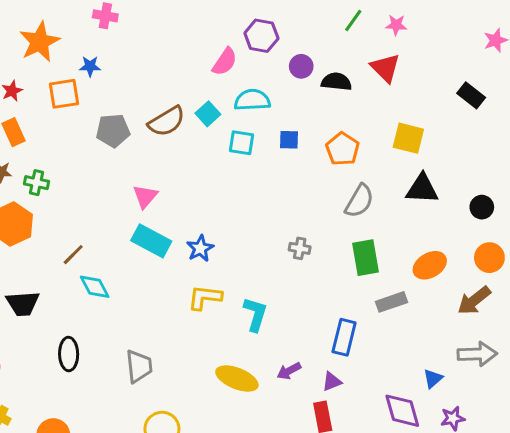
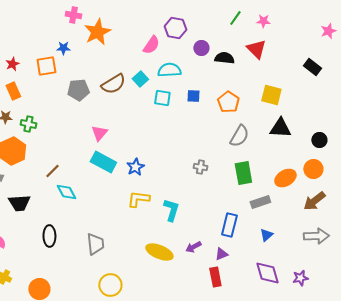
orange star: (40, 42) -> (97, 32), moved
orange circle: (489, 258) -> (313, 169), moved
blue triangle: (433, 378) -> (266, 235), moved

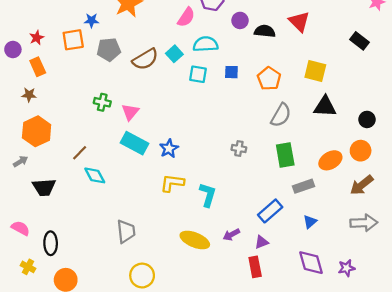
gray pentagon: (78, 90) -> (109, 50), moved
green cross: (28, 124) -> (102, 102), moved
blue rectangle: (229, 225) -> (270, 211), turned 35
black ellipse: (49, 236) -> (51, 243), moved

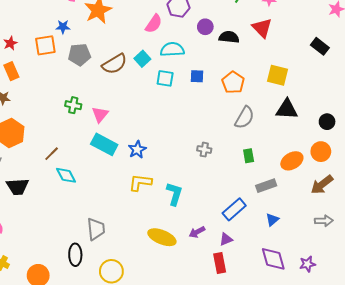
green rectangle: (285, 155) -> (249, 156), size x0.6
gray arrow: (364, 223) -> (324, 221), size x0.7
black ellipse: (51, 243) -> (75, 255), moved

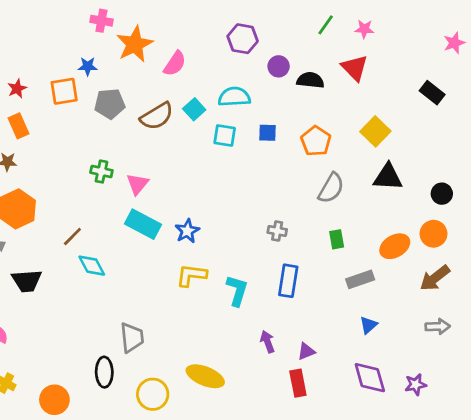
pink semicircle: (154, 24) -> (175, 64), moved
yellow square: (277, 75) -> (375, 131), turned 30
blue rectangle: (234, 209) -> (288, 281), moved, turned -40
purple arrow: (197, 232) -> (267, 342), turned 98
yellow ellipse: (162, 237) -> (205, 376), moved

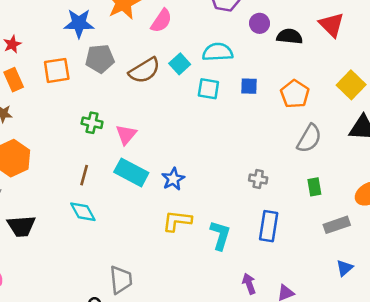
blue star: (88, 66) -> (79, 23), size x1.6
orange square: (64, 91) -> (57, 70), moved
brown line: (72, 237) -> (84, 175), moved, turned -30

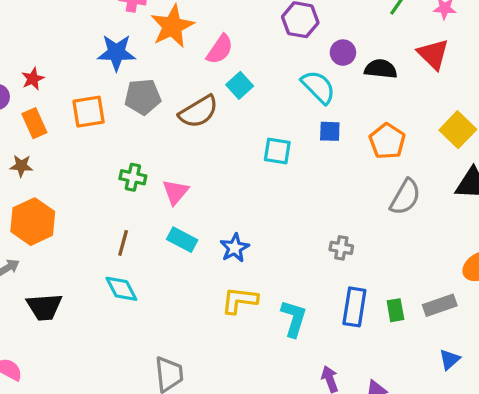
cyan semicircle: (218, 52) -> (318, 87), moved, turned 48
cyan square: (180, 64) -> (240, 85), moved
cyan square: (208, 89) -> (277, 151), moved
cyan rectangle: (131, 172) -> (182, 240), size x0.7
green rectangle: (314, 187) -> (395, 310), moved

